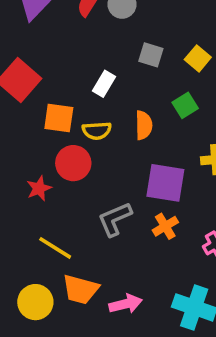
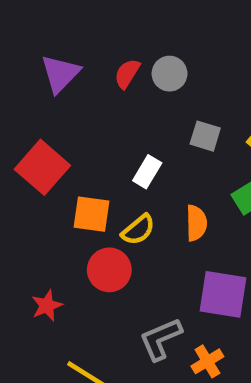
yellow semicircle: (97, 131) -> (138, 230), turned -36
red star: (39, 188) -> (47, 306), moved
orange cross: (165, 226) -> (207, 361), moved

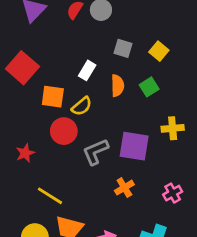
orange semicircle: (196, 223) -> (118, 86), moved
gray L-shape: (161, 339) -> (95, 152), moved

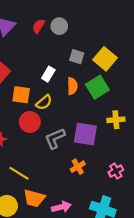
yellow square: (159, 51) -> (105, 59), size x1.5
green square: (149, 87) -> (97, 87), size x1.5

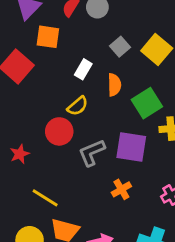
gray square: (77, 57) -> (120, 47), turned 32
green square: (97, 87) -> (147, 103), moved
orange square: (21, 95) -> (48, 37), moved

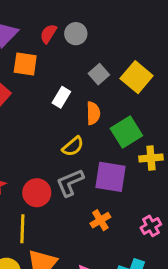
yellow semicircle: (78, 106) -> (73, 146), moved
red circle: (59, 131) -> (37, 193), moved
yellow line: (45, 198) -> (22, 229), turned 60

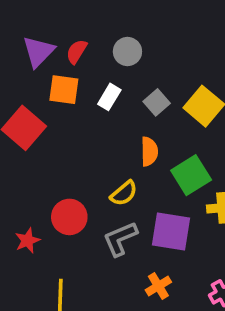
red semicircle: (48, 34) -> (77, 52), moved
white rectangle: (61, 97) -> (109, 97), moved
red circle: (37, 193) -> (69, 217), moved

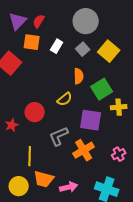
gray circle: (127, 52) -> (86, 21), moved, size x1.6
gray L-shape: (120, 239) -> (59, 136), moved
orange cross: (158, 286) -> (84, 150), size x1.5

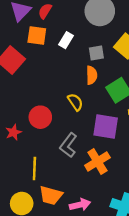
gray square: (83, 49) -> (96, 53), moved, turned 32
yellow semicircle: (65, 99) -> (75, 102), turned -84
gray L-shape: (59, 136) -> (68, 145), turned -30

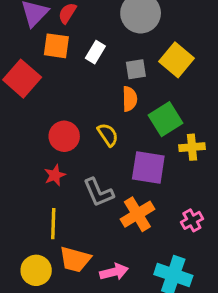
red circle: (40, 117) -> (64, 136), moved
red star: (13, 132) -> (55, 175), moved
gray L-shape: (68, 145) -> (98, 192), turned -60

